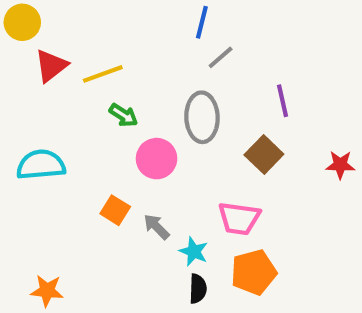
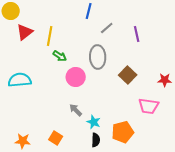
blue line: (202, 22) -> (89, 11), moved
yellow line: (103, 74) -> (50, 36), turned -60
purple line: (282, 101) -> (137, 34), moved
orange square: (115, 210) -> (56, 138), moved
pink trapezoid: (239, 218) -> (149, 106), moved

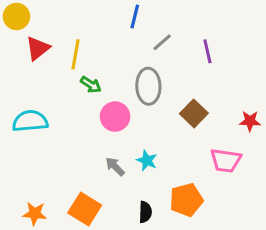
cyan star: (94, 122) -> (147, 160), moved
orange square: (56, 138) -> (85, 209), size x1.5

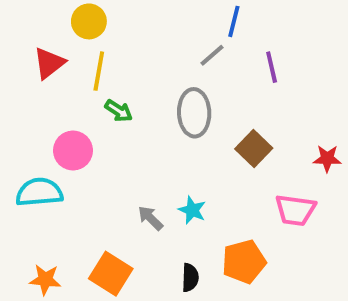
yellow circle: (16, 16) -> (89, 21), moved
blue line: (135, 16) -> (234, 21), moved
pink circle: (115, 117) -> (73, 150), moved
cyan semicircle: (30, 121) -> (39, 192), moved

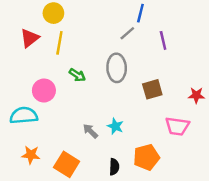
green arrow: (119, 111) -> (77, 75), moved
brown square: (254, 149) -> (152, 89), turned 30
orange star: (45, 280) -> (31, 155), moved

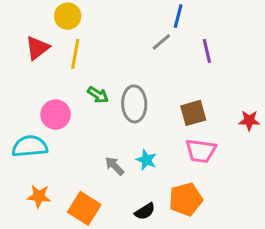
gray ellipse: (117, 68) -> (134, 104), moved
pink trapezoid: (177, 126) -> (201, 151), moved
black semicircle: (114, 167) -> (145, 211), turned 56

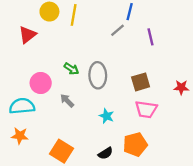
yellow line: (75, 54) -> (74, 15), moved
gray arrow: (115, 166) -> (67, 101), moved
orange star: (39, 196) -> (20, 136), moved

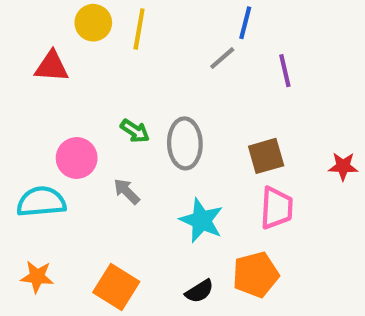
red triangle: (27, 35) -> (52, 66), turned 42
pink trapezoid: (146, 109) -> (276, 208), turned -95
cyan star: (107, 116) -> (202, 220), size x1.5
orange star: (20, 136) -> (37, 277), moved

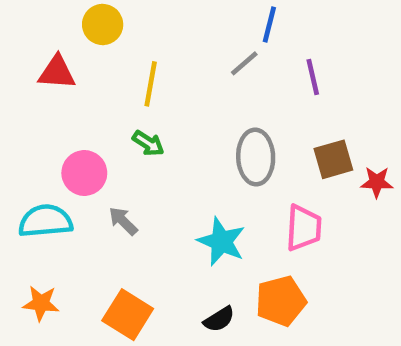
yellow line: (139, 29) -> (151, 84), moved
gray ellipse: (185, 143) -> (256, 157), moved
brown square: (266, 156) -> (333, 159), moved
gray arrow: (127, 191) -> (123, 221), moved

